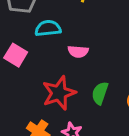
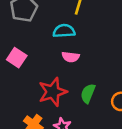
cyan semicircle: (48, 28) -> (64, 31), moved

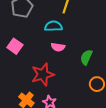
green semicircle: (88, 93) -> (86, 57), moved

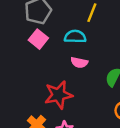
pink square: (15, 46) -> (38, 39), moved

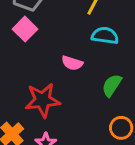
cyan semicircle: (75, 37) -> (105, 36), moved

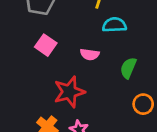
pink square: (25, 29) -> (46, 45), moved

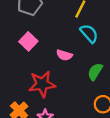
cyan semicircle: (114, 25) -> (89, 33), turned 42

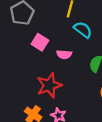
pink square: (28, 41) -> (40, 42), moved

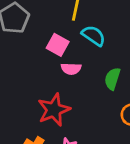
pink square: (40, 42) -> (58, 45), moved

